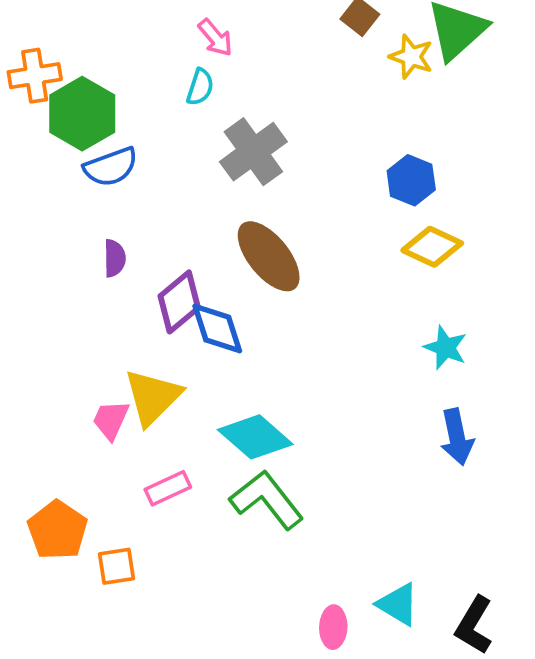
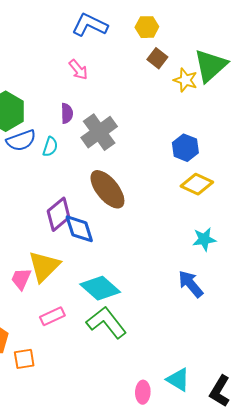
cyan semicircle: (200, 87) -> (50, 147), moved
purple semicircle: (115, 258) -> (67, 113), moved
cyan star: (445, 348) -> (204, 239), turned -30
blue arrow: (457, 437) -> (191, 284), moved, turned 152

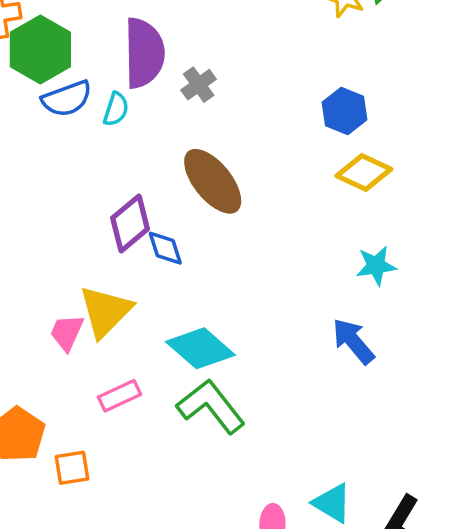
purple semicircle: (67, 113) -> (144, 53), size x2.0
gray cross: (99, 132) -> (199, 85), size x0.6
blue diamond: (79, 229) -> (165, 248), size x0.7

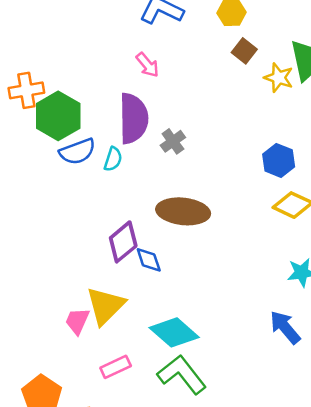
brown ellipse: (213, 181) -> (183, 211), turned -45

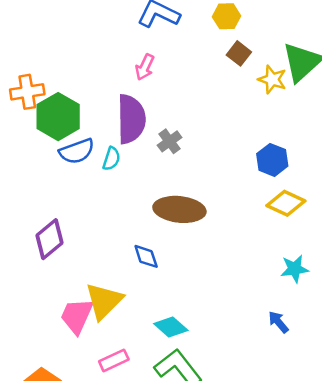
pink arrow: (147, 65) -> (145, 67), turned 65
purple diamond: (123, 242) -> (50, 239), moved
pink trapezoid: (77, 321) -> (77, 316), size x1.4
blue arrow: (285, 327) -> (278, 322), size x0.7
cyan diamond: (174, 332) -> (171, 327), size x0.7

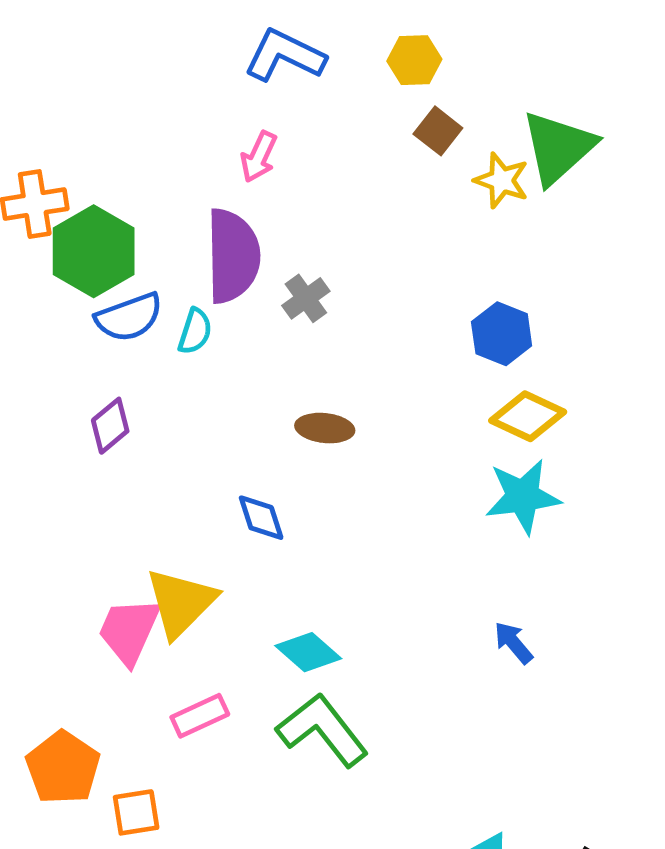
brown ellipse: (179, 209) -> (325, 428), size x0.6
purple diamond: (50, 239) -> (110, 426), moved, size x0.7
cyan star: (295, 269) -> (523, 496), moved, size x1.4

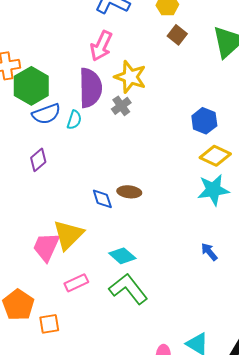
pink arrow: (259, 157) -> (101, 46), size x1.4
yellow star: (502, 180) -> (130, 77), moved, size x1.4
brown ellipse: (325, 428) -> (129, 192), moved

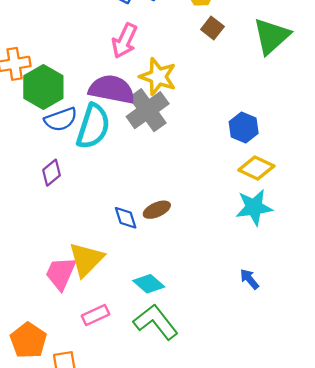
purple semicircle: (90, 88) -> (112, 89), turned -78
gray cross: (121, 106) -> (148, 110), size x1.8
cyan semicircle: (74, 120) -> (93, 126), size x2.0
brown ellipse: (129, 192) -> (157, 210), turned -30

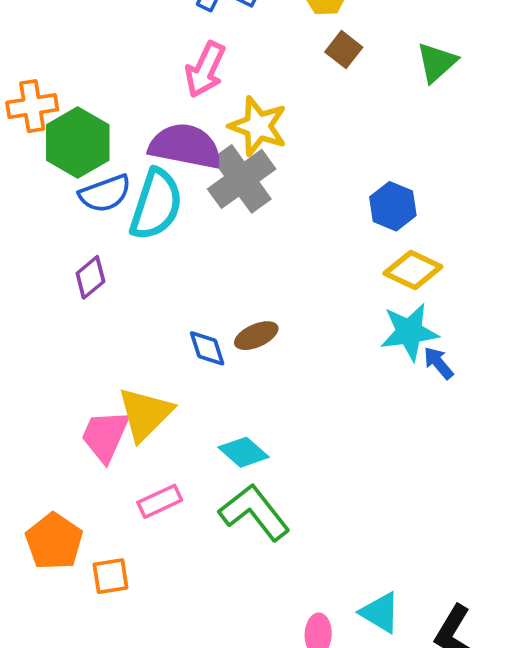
green triangle: (271, 36) -> (437, 62), size x0.7
blue arrow: (249, 279) -> (438, 363), moved

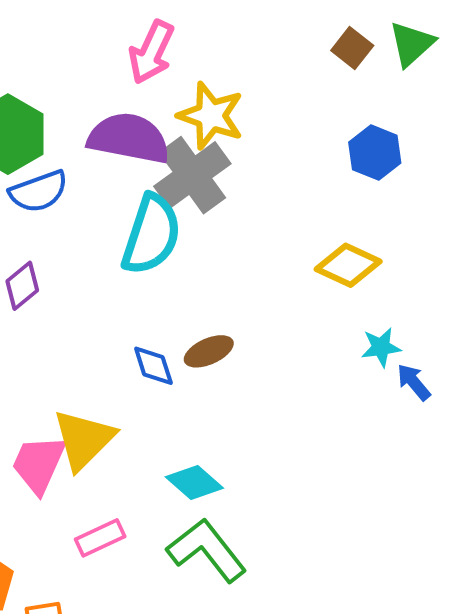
brown square: (344, 50) -> (352, 48), moved
cyan semicircle: (156, 204) -> (151, 235), moved
blue hexagon: (393, 206) -> (375, 153), moved
yellow diamond: (413, 270) -> (348, 265), moved
cyan star: (409, 332) -> (381, 347), size x0.6

